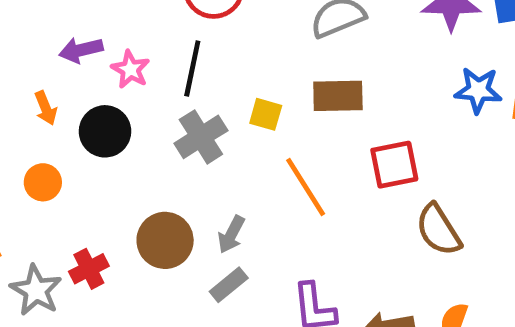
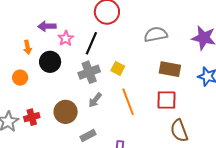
brown rectangle: (338, 96) -> (170, 69), moved
gray arrow: (231, 234) -> (95, 100), moved

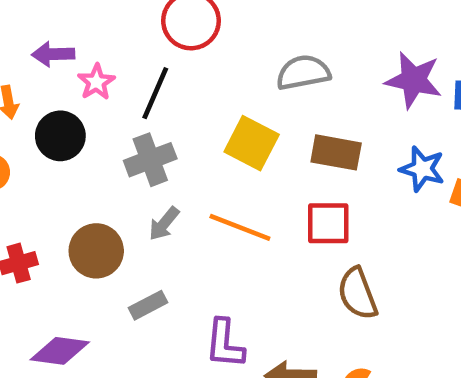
yellow square: (118, 68) -> (252, 143), moved, size x1.6
orange line: (128, 102) -> (240, 227), turned -48

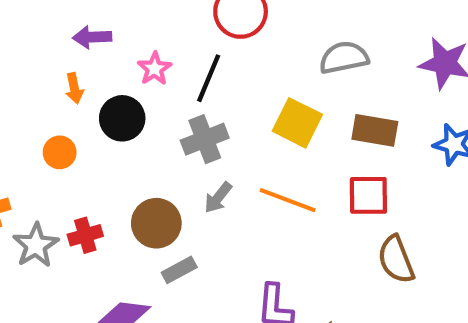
purple arrow: (53, 54) -> (92, 37), moved
gray rectangle: (148, 305) -> (179, 270), moved

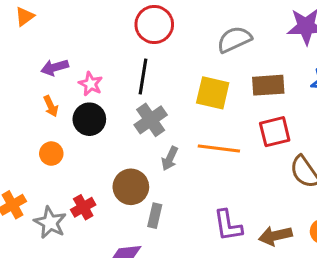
pink star: (155, 69) -> (91, 84), moved
gray rectangle: (179, 270) -> (155, 216), turned -35

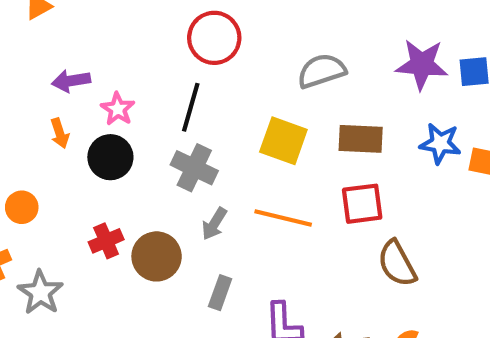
gray cross: (151, 120) -> (194, 168), turned -36
orange circle: (51, 154) -> (22, 207), moved
red cross: (83, 207) -> (106, 241), moved
gray rectangle: (155, 216) -> (220, 293), moved

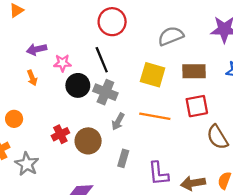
black line: (191, 107) -> (102, 60), turned -35
pink star: (118, 109) -> (62, 63), turned -30
black circle: (110, 157) -> (78, 85), moved

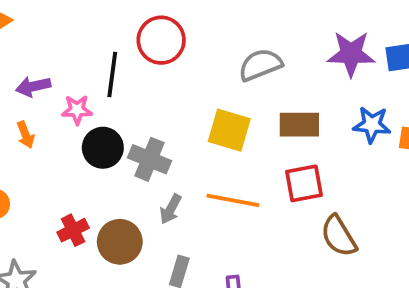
black line: (102, 60) -> (112, 75), moved, turned 30

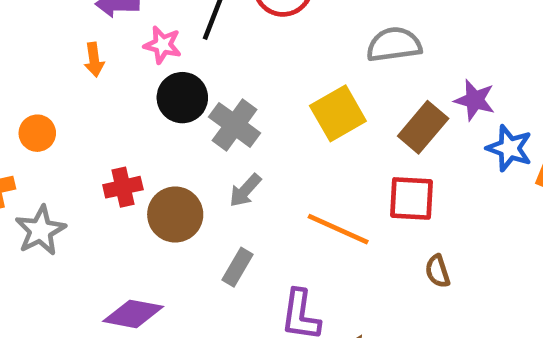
purple star: (351, 54) -> (475, 100), moved, size x0.7
brown rectangle: (299, 125) -> (423, 127), turned -63
yellow square: (229, 130) -> (338, 113), turned 30
orange line: (233, 200) -> (338, 229), moved
brown semicircle: (339, 236) -> (438, 271), size x0.6

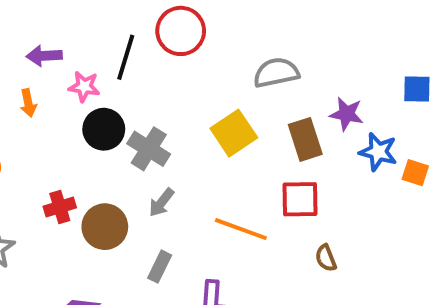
brown rectangle: (423, 127) -> (305, 139), turned -54

